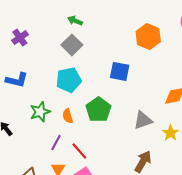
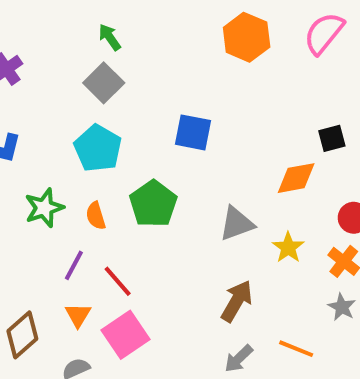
green arrow: (75, 21) -> (110, 37), turned 32
orange hexagon: (148, 36) -> (247, 37), moved
cyan pentagon: (69, 80) -> (98, 148), turned -30

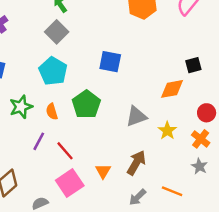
orange triangle: (78, 315) -> (103, 171), moved

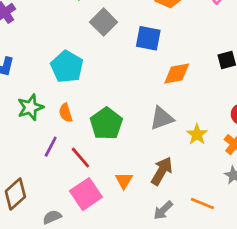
gray square: (57, 32) -> (104, 22), moved
blue square: (110, 62) -> (148, 38), moved
orange diamond: (172, 89) -> (177, 73), moved
green pentagon: (86, 104) -> (106, 124), moved

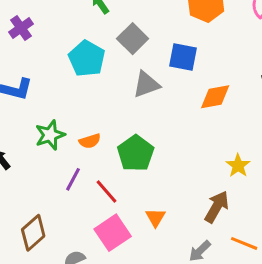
cyan pentagon: (67, 67) -> (87, 59), moved
orange semicircle: (66, 113) -> (90, 141), turned -90
gray triangle: (162, 118) -> (146, 85), moved
brown arrow: (162, 171) -> (217, 207), moved

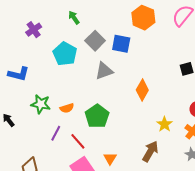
purple cross: (21, 28) -> (34, 30), moved
blue square: (183, 57) -> (121, 44), moved
orange diamond: (215, 97) -> (142, 90), moved, turned -50
green star: (50, 135) -> (41, 104), turned 30

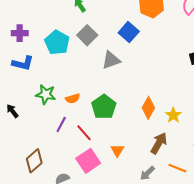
purple cross: (34, 30) -> (20, 33), moved, turned 35
gray square: (95, 41) -> (87, 35), moved
blue square: (121, 44) -> (129, 32), turned 30
cyan pentagon: (65, 54) -> (57, 42), moved
orange diamond: (142, 90) -> (148, 108), moved

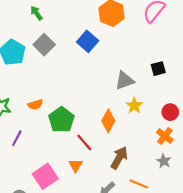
gray triangle: (111, 60) -> (125, 81), moved
orange semicircle: (73, 99) -> (35, 104), moved
yellow star: (173, 115) -> (134, 106), moved
red line: (84, 133) -> (84, 143), moved

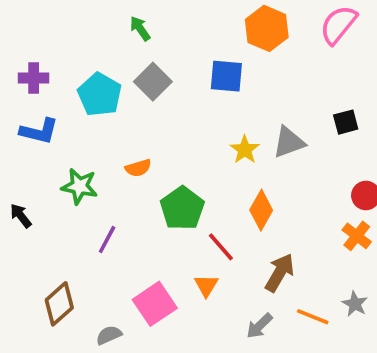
blue square: (88, 41) -> (226, 76), turned -36
orange semicircle: (35, 104) -> (138, 168), moved
yellow star: (134, 106) -> (245, 150), moved
gray star: (164, 161) -> (355, 304), moved

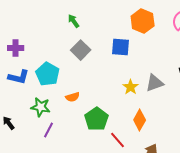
cyan pentagon: (100, 95) -> (48, 74), moved
purple line: (107, 240) -> (49, 130), moved

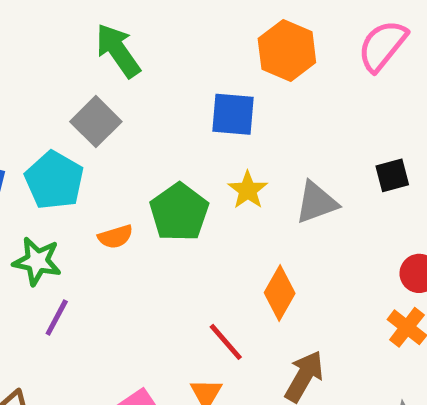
green arrow: (74, 21) -> (118, 51), size x1.6
gray square: (81, 50) -> (96, 122), moved
yellow star: (131, 87) -> (248, 190), moved
green pentagon: (97, 119) -> (179, 212), moved

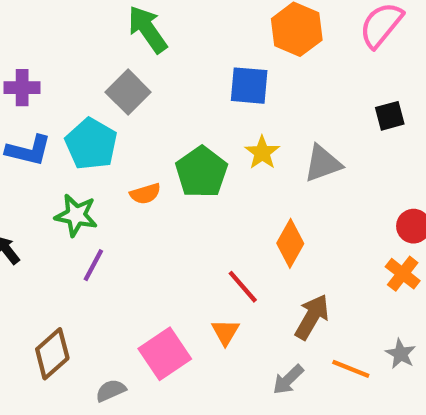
black square: (392, 175) -> (390, 116), moved

